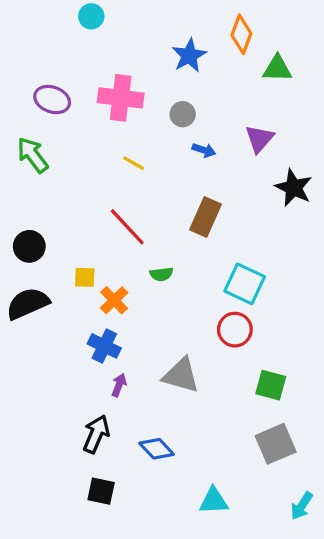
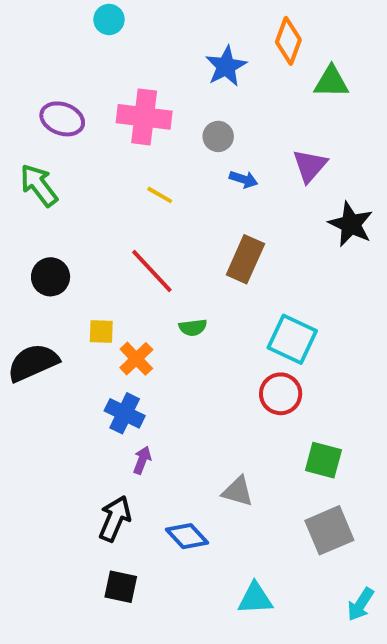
black circle: (29, 246) -> (51, 277), moved
gray triangle: (181, 375) -> (238, 491), moved, size x0.7

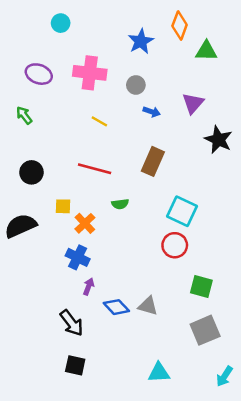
cyan circle: (109, 19) -> (61, 23), moved
green arrow: (39, 185) -> (24, 115), size x0.7
red line: (152, 271) -> (95, 169), turned -32
black arrow: (115, 519) -> (72, 323), turned 120
blue diamond: (187, 536) -> (116, 307), moved

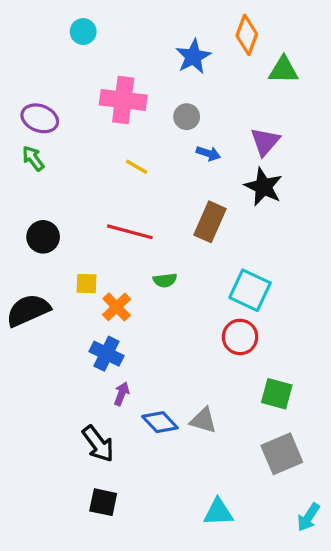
purple ellipse: (39, 74) -> (40, 118), moved
black star: (218, 140) -> (263, 187), moved

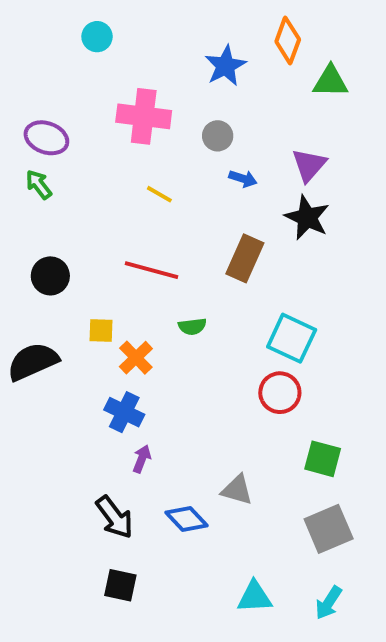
blue diamond: (160, 422) -> (187, 519), moved
cyan arrow: (308, 517) -> (329, 603), moved

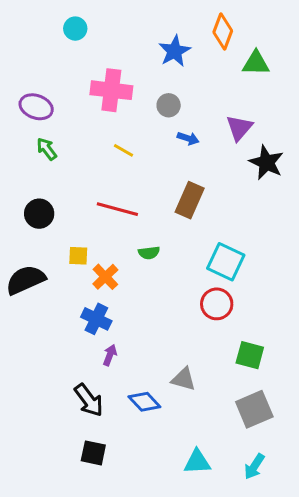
green arrow: (39, 184) -> (47, 149), moved
black star: (307, 218) -> (266, 162), moved

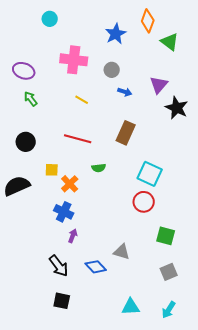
green triangle: (256, 63) -> (170, 42), turned 36
gray square: (254, 409) -> (169, 272), size x0.7

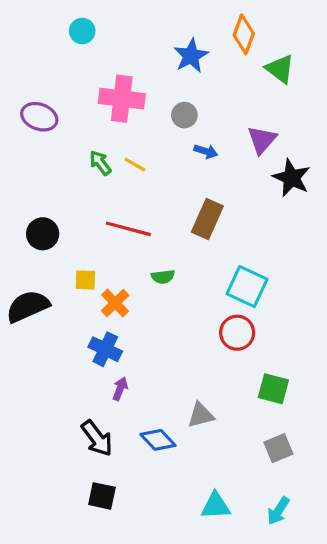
green arrow: (31, 99) -> (100, 163), moved
gray triangle: (122, 252) -> (201, 415), turned -30

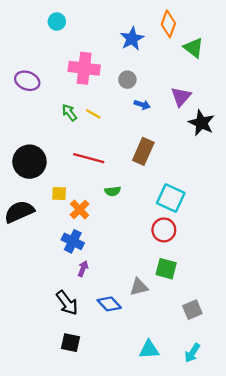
black circle: (43, 234) -> (29, 162), size x1.5
green square: (273, 389) -> (166, 269), moved

